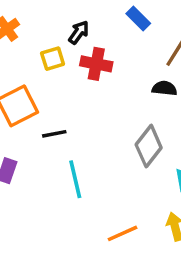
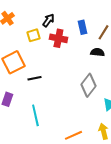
blue rectangle: (138, 18) -> (82, 27), moved, turned 32
cyan line: (75, 179) -> (35, 115), moved

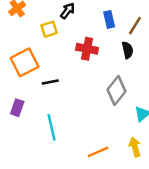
red cross: (58, 38) -> (87, 49), moved
black semicircle: (97, 52) -> (128, 50), turned 72

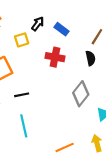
blue rectangle: (109, 19) -> (61, 29), moved, turned -40
black line: (50, 82) -> (22, 95), moved

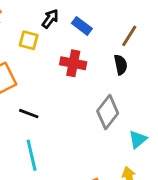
yellow square: (22, 40) -> (29, 40), turned 32
black line: (22, 95) -> (29, 114), turned 32

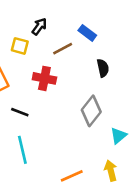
blue rectangle: (82, 26) -> (87, 33), moved
brown line: (129, 36) -> (63, 49), moved, turned 30
red cross: (73, 63) -> (44, 78), moved

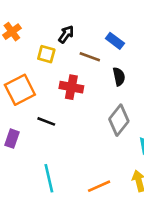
brown line: (63, 49) -> (90, 57), turned 48
black semicircle: (103, 68) -> (119, 77), moved
cyan line: (22, 150) -> (49, 178), moved

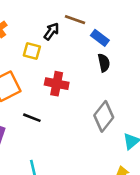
brown line: (90, 57) -> (75, 20), moved
black semicircle: (119, 77) -> (104, 63), moved

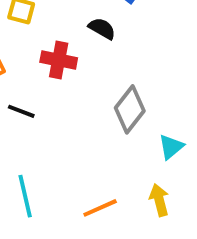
black semicircle: (104, 63) -> (102, 28), moved, turned -48

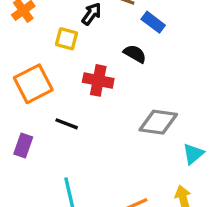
gray diamond: (130, 109) -> (158, 122), turned 60

